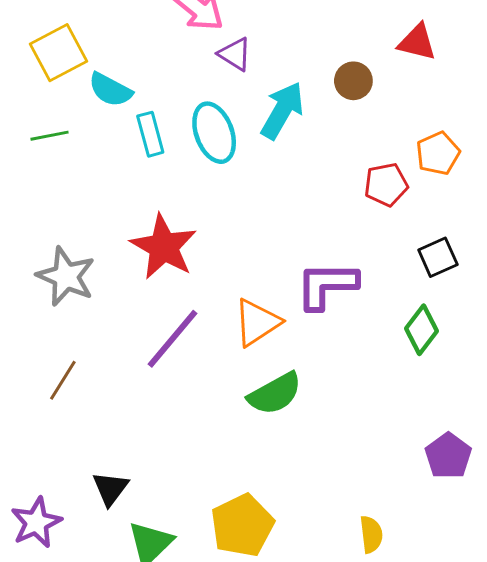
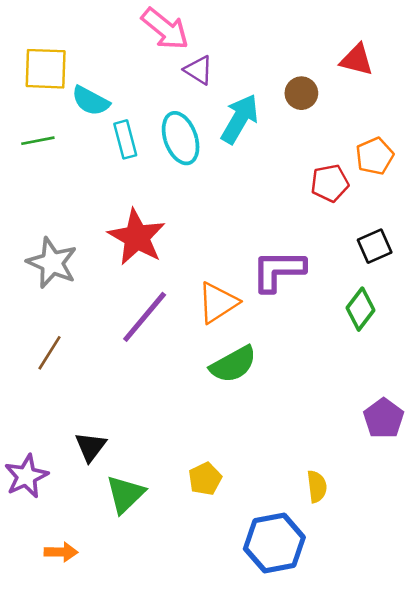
yellow square: (58, 53) -> (46, 69), turned 30
yellow pentagon: (242, 525) -> (205, 479), size x0.6

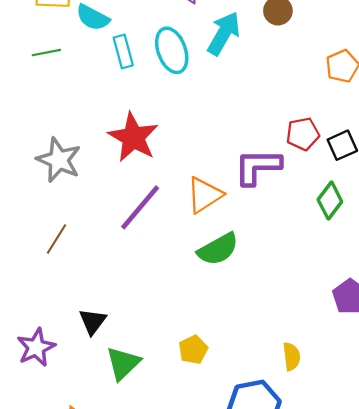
red pentagon: (330, 183) -> (303, 134), moved

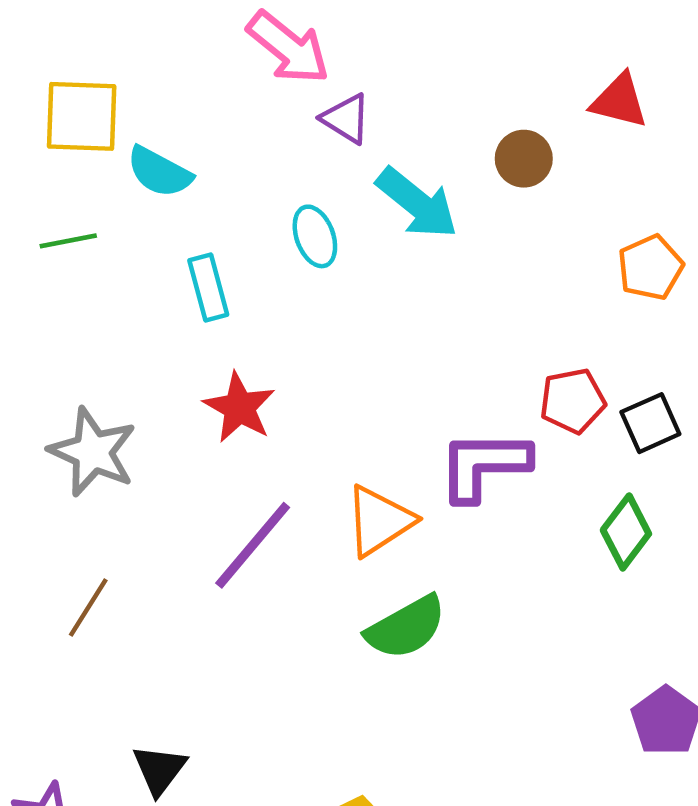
cyan arrow: (224, 33) -> (417, 203), turned 99
cyan ellipse: (172, 50) -> (315, 236), size x0.7
cyan rectangle: (123, 51) -> (208, 288), moved
red star: (133, 137) -> (239, 407), size x0.7

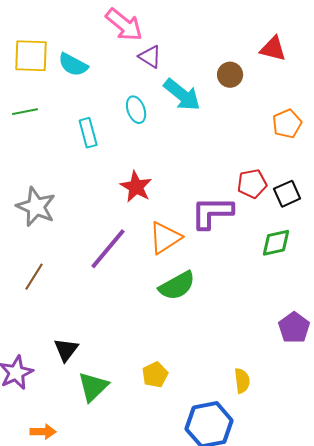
cyan semicircle: (159, 172) -> (73, 65), moved
red star: (239, 407) -> (136, 187), moved
green diamond: (626, 532) -> (276, 243), turned 40

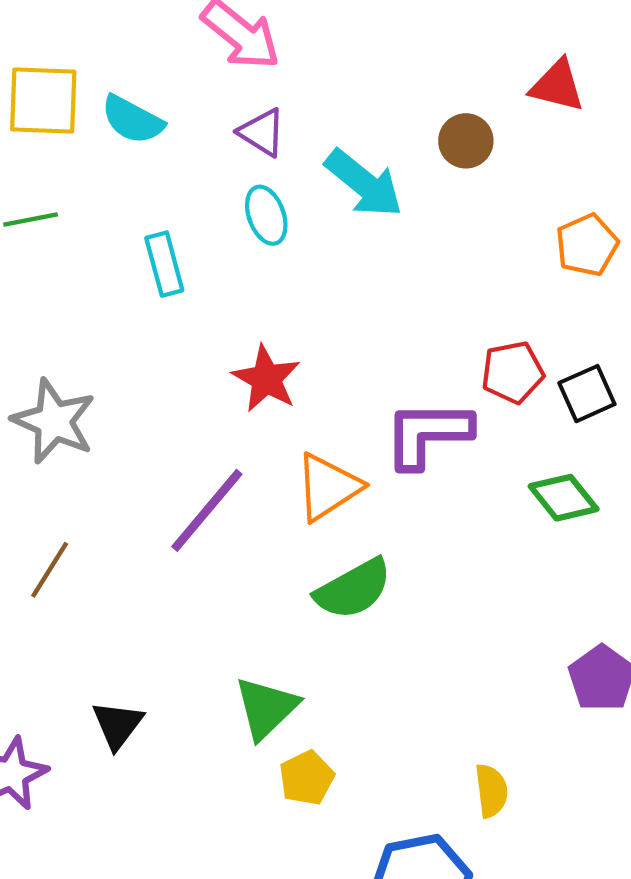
purple triangle: (150, 57) -> (262, 132), moved
green diamond: (276, 243) -> (564, 498), turned 64
green triangle: (93, 387) -> (266, 708), moved

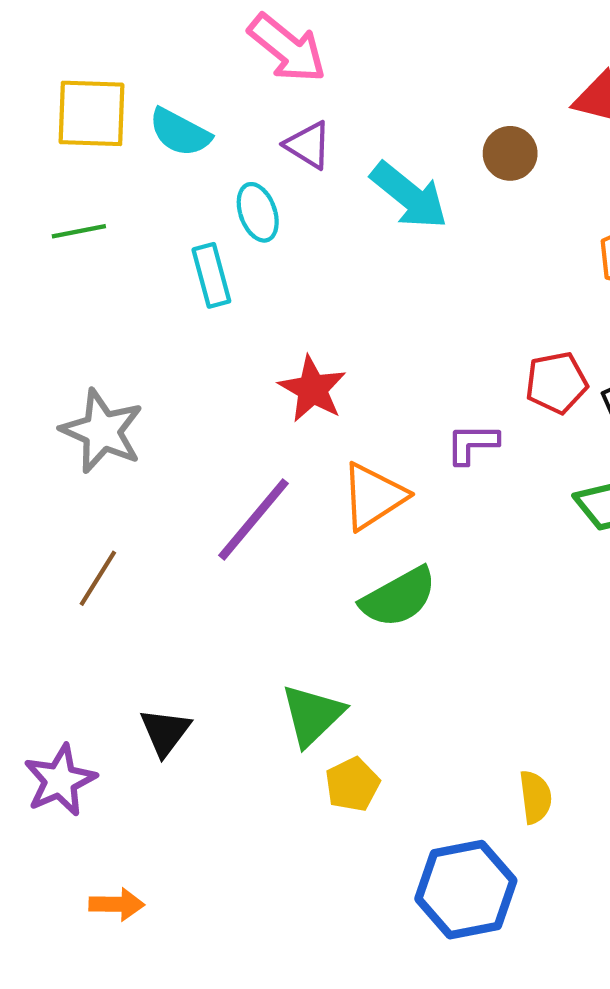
cyan ellipse: (266, 215) -> (258, 212), moved
purple L-shape: (428, 434) -> (472, 444), size x0.6

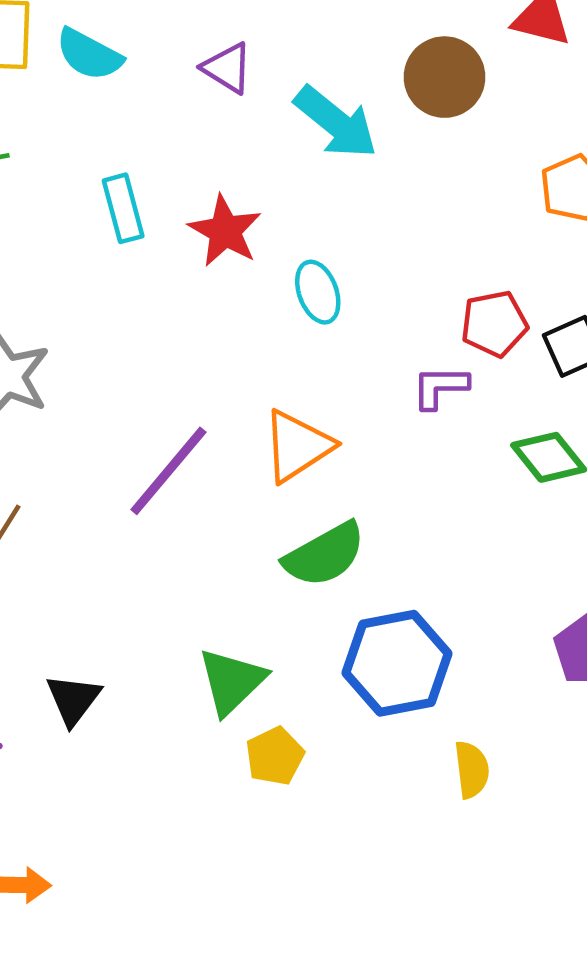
brown circle: (510, 153) -> (445, 77), size x1.4
cyan ellipse: (258, 212) -> (318, 292), moved
red star: (312, 389) -> (225, 231), moved
purple L-shape: (472, 444) -> (440, 387), moved
blue hexagon: (466, 890) -> (397, 663), moved

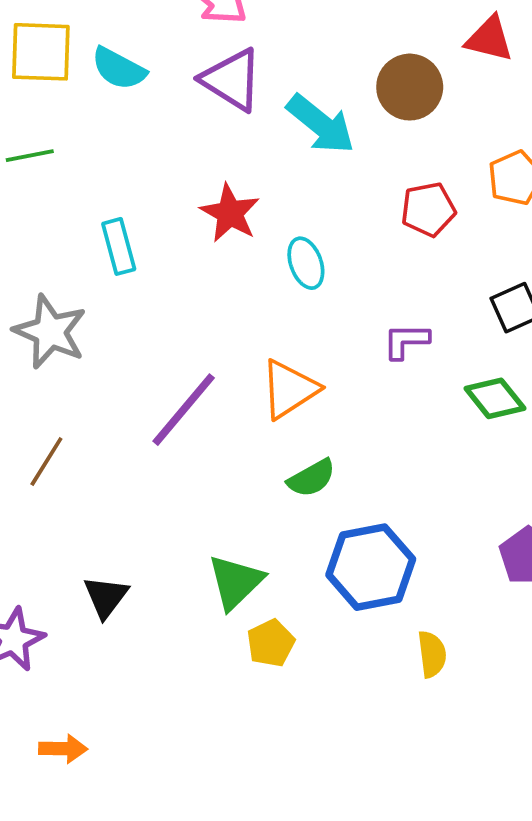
purple triangle: (227, 68) -> (232, 80), size x1.5
cyan rectangle: (123, 208) -> (119, 246), moved
red pentagon: (494, 324) -> (428, 209), moved
green semicircle: (325, 555) -> (311, 478), size x0.7

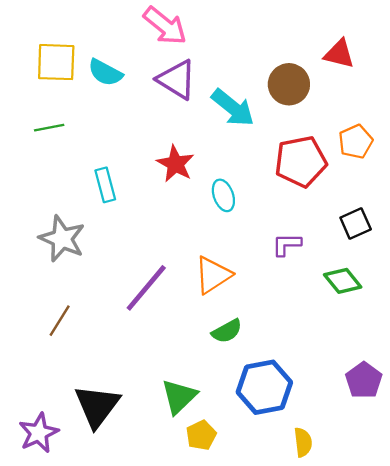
red pentagon: (428, 209) -> (301, 161), size x1.5
black triangle: (106, 597) -> (97, 406), size x1.6

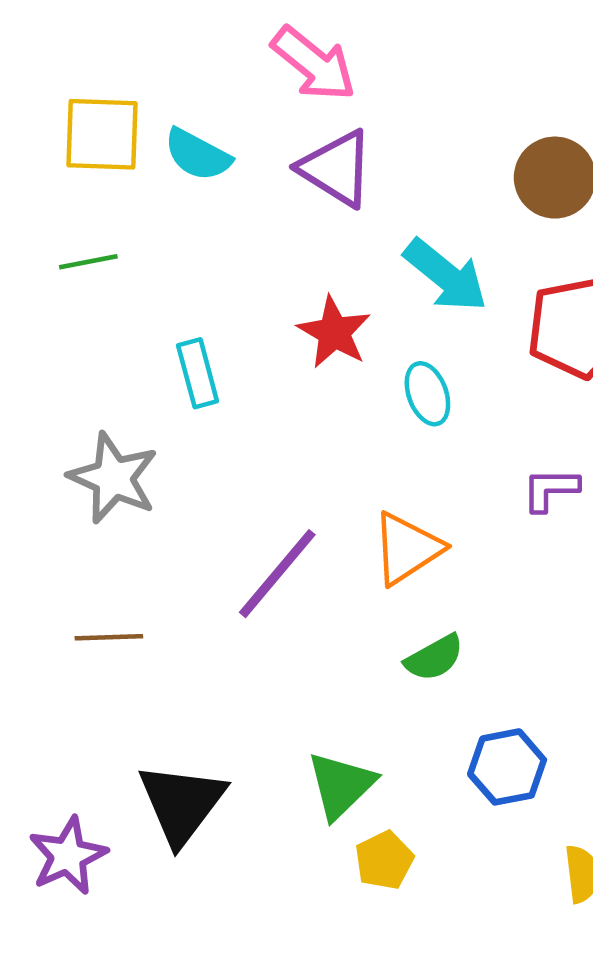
cyan arrow: (233, 108) -> (446, 275), moved
brown line: (60, 321) -> (109, 637), turned 56
blue hexagon: (264, 387) -> (507, 767), size x0.7

